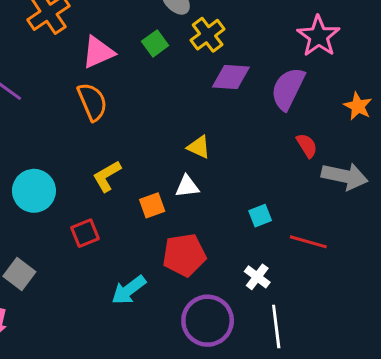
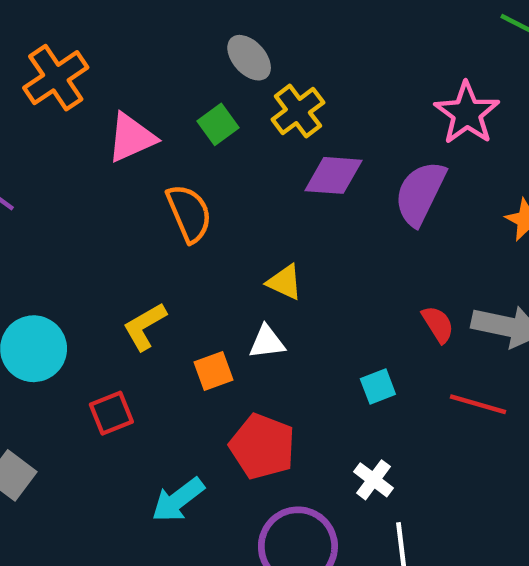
orange semicircle: (92, 102) -> (189, 213), moved
red semicircle: (307, 146) -> (438, 324), moved
red line: (308, 242) -> (478, 404), moved
red pentagon: (184, 255) -> (262, 446), turned 30

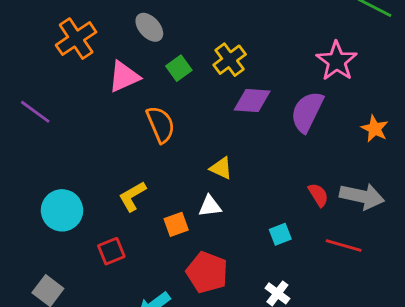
gray ellipse: (249, 58) -> (149, 27), moved

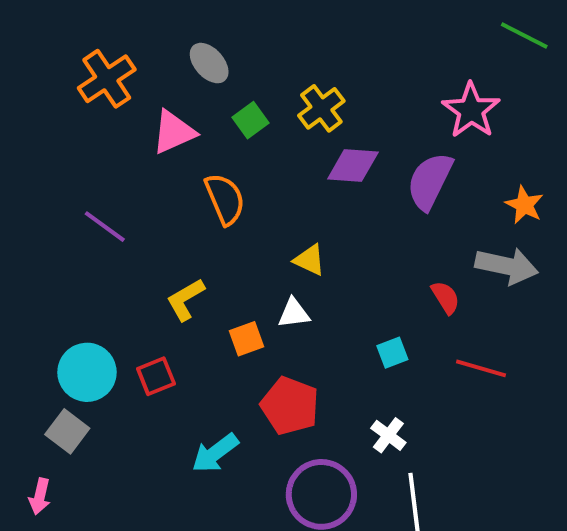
purple line: (35, 112) -> (105, 227), moved
gray arrow: (362, 196) -> (507, 266), moved
cyan circle: (62, 210) -> (87, 372), moved

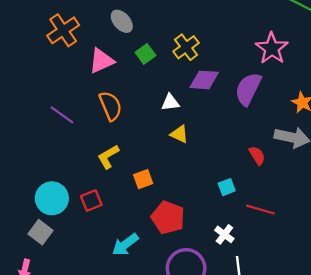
orange semicircle: (225, 199) -> (110, 106), moved
white triangle: (294, 313) -> (170, 102), moved
red line: (481, 368) -> (260, 210), moved

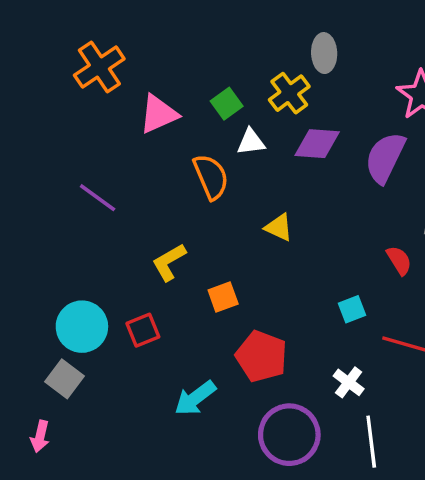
gray ellipse: (122, 21) -> (324, 53), moved, turned 40
white triangle: (170, 102) -> (251, 142), moved
orange semicircle: (110, 106) -> (211, 177), moved

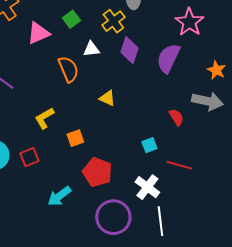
green square: (227, 104) -> (71, 19), moved
purple diamond: (317, 144) -> (129, 50), turned -76
white cross: (349, 382) -> (147, 187), size x1.4

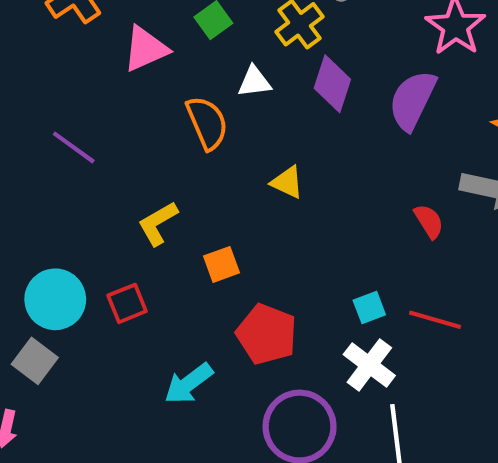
cyan square: (149, 145) -> (369, 308), moved

